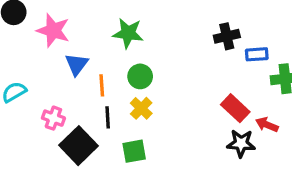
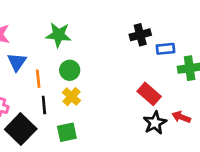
red arrow: (267, 125) -> (181, 117), moved
black star: (241, 143) -> (155, 123), turned -30

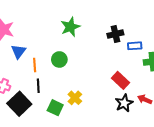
green star: (59, 35) -> (70, 27), moved, turned -30
yellow cross: (71, 97) -> (75, 98), moved
green square: (67, 132) -> (55, 108), turned 35

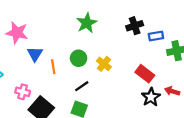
black line: (38, 86) -> (82, 86), moved, turned 64
yellow cross: (75, 98) -> (104, 64), moved

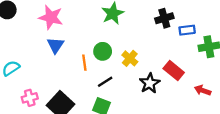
pink star: (17, 33) -> (51, 17), moved
orange line: (53, 67) -> (84, 63), moved
pink cross: (23, 92) -> (30, 98), moved, turned -32
black star: (151, 97) -> (150, 83), moved

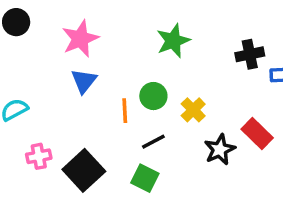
pink star: (51, 17) -> (80, 39), turned 30

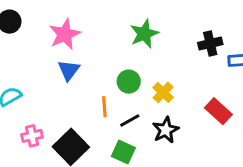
orange line: (125, 111) -> (104, 107), moved
black star: (220, 150) -> (166, 130), moved

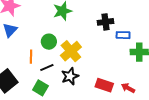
yellow cross: (163, 92) -> (71, 51), size x1.5
red rectangle: (218, 111) -> (104, 85), moved, turned -30

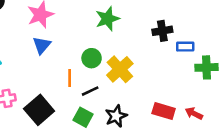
black star: (70, 76) -> (116, 116), moved

